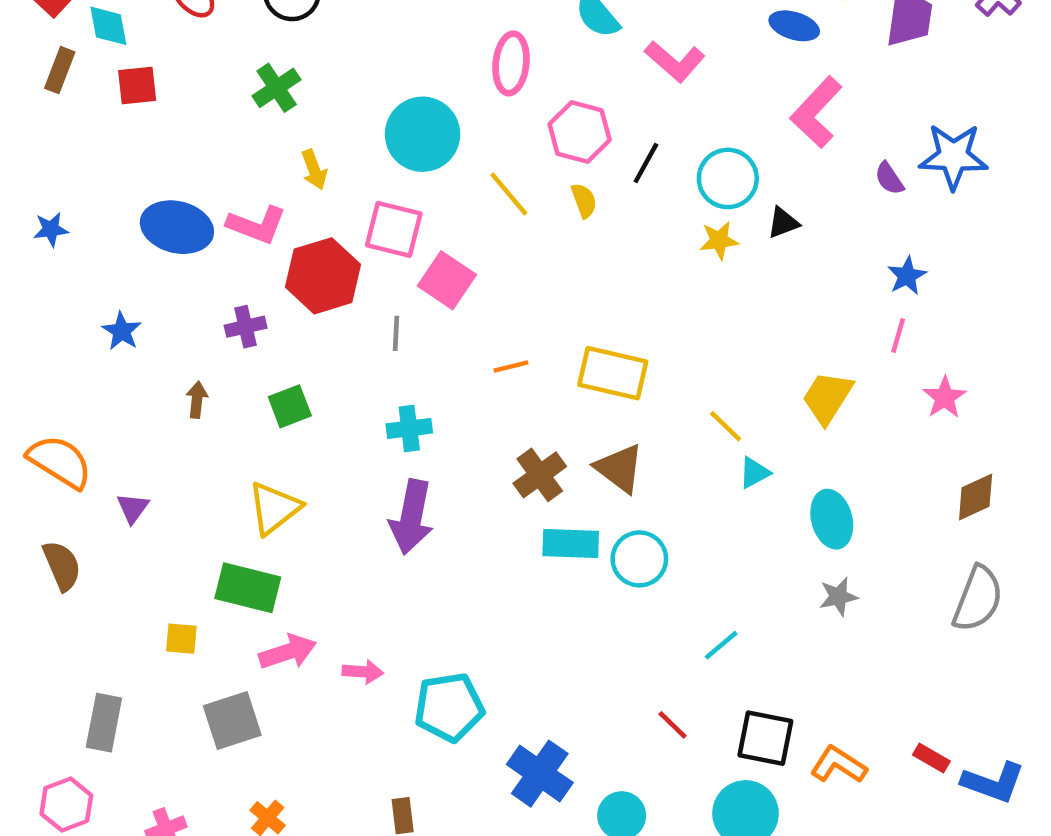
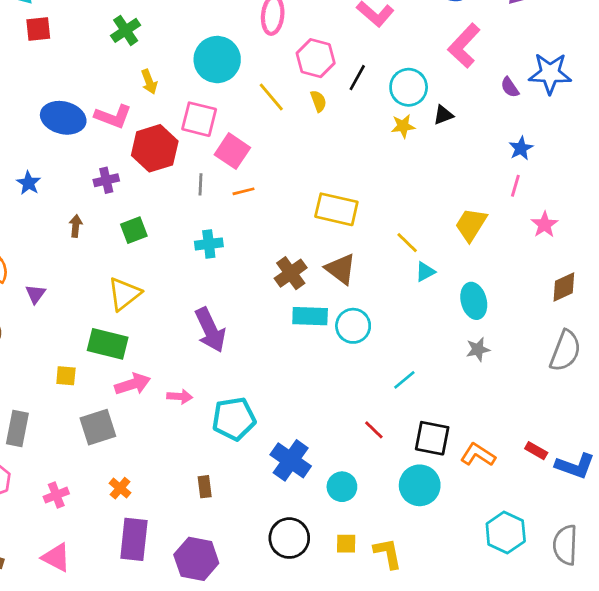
orange line: (511, 366) -> (244, 191), moved
purple arrow: (411, 517) -> (210, 330), moved, turned -36

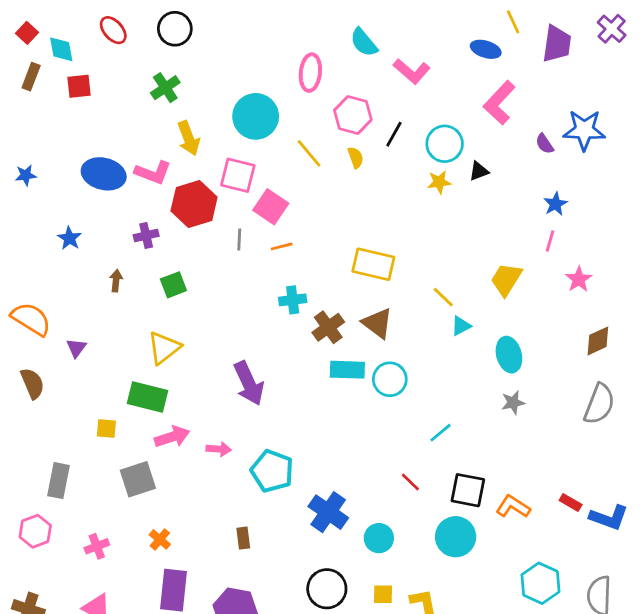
yellow arrow: (149, 82) -> (189, 138), size x1.4
cyan cross: (209, 244) -> (293, 300), moved
cyan pentagon: (234, 419) -> (272, 471), turned 30

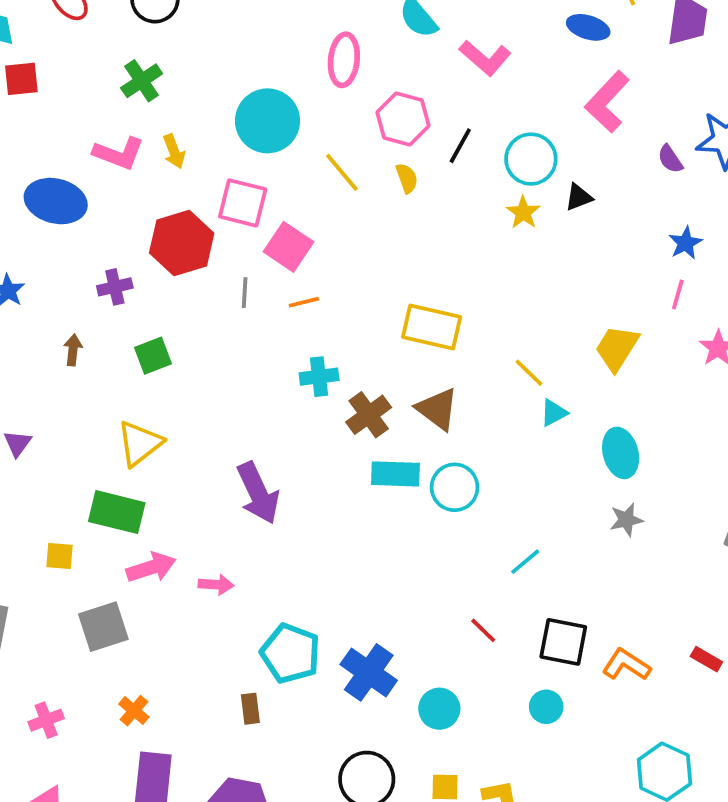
yellow arrow: (189, 138) -> (174, 151), size x0.7
pink L-shape: (153, 173) -> (119, 153), moved
yellow star: (439, 182) -> (523, 212), turned -30
cyan pentagon: (272, 471) -> (290, 653), moved
cyan circle: (456, 537) -> (546, 707), size x0.6

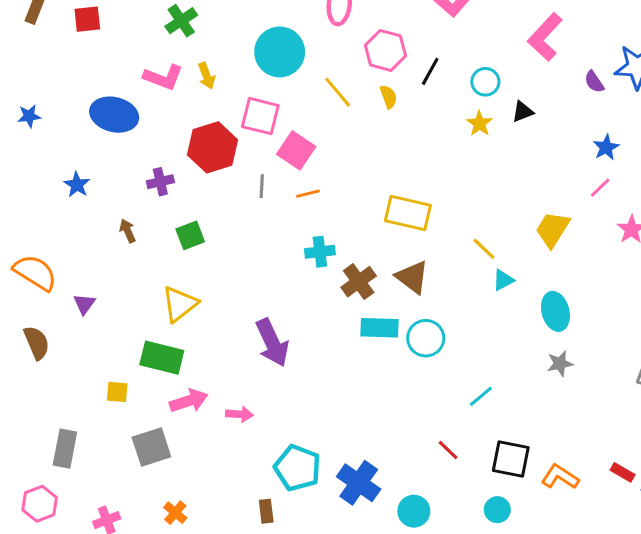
cyan circle: (531, 159) -> (485, 82), size x0.7
pink line: (678, 295) -> (600, 188), turned 30
brown arrow: (73, 350) -> (128, 231), turned -30

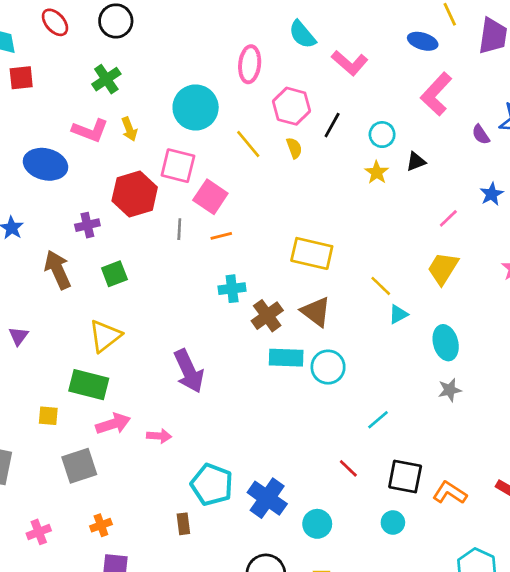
pink line: (600, 188) -> (448, 218), moved
brown arrow: (128, 231) -> (58, 270), size x1.8
orange cross: (175, 513) -> (101, 525), turned 30

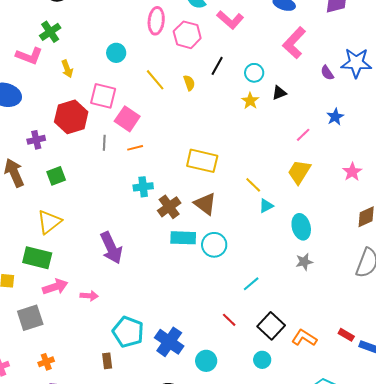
pink hexagon: (292, 106) -> (187, 35), moved
cyan circle: (196, 107) -> (116, 53), size x0.6
pink L-shape: (90, 130) -> (29, 56), moved
black square: (405, 477) -> (271, 326), turned 32

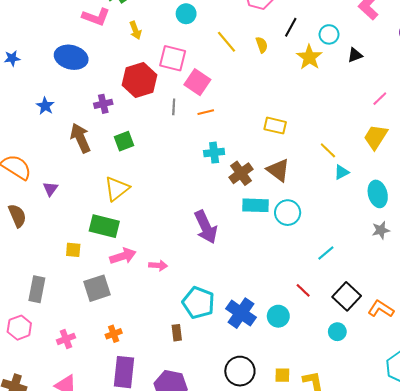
yellow star: (250, 101) -> (309, 57), moved, size x1.4
yellow rectangle: (202, 161) -> (275, 126), size x0.7
purple arrow: (111, 248) -> (206, 227), moved
cyan circle: (206, 361) -> (278, 316), moved

